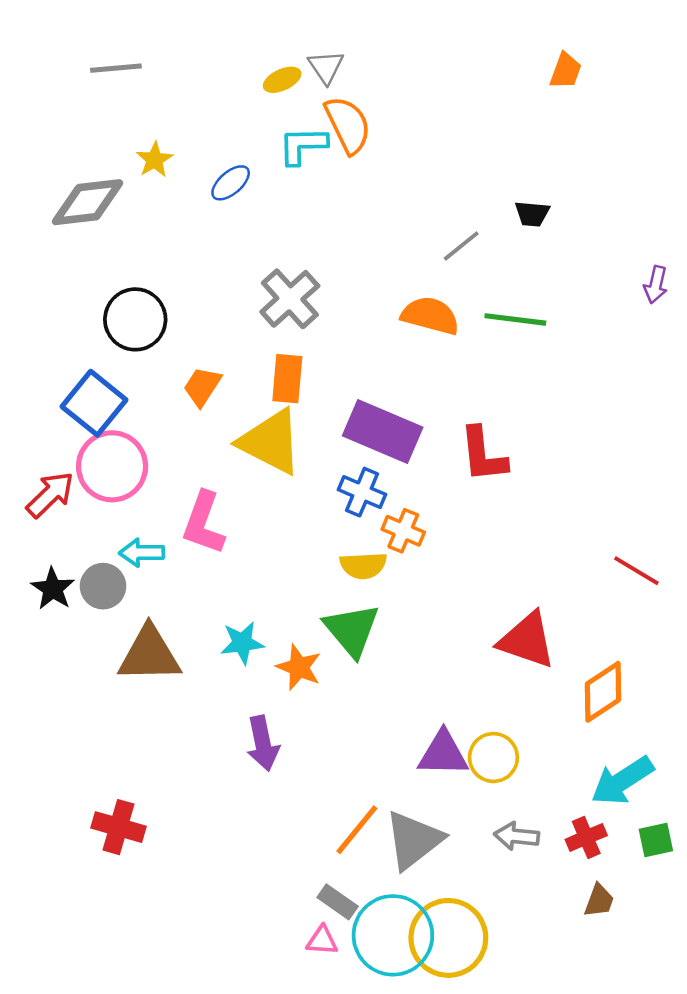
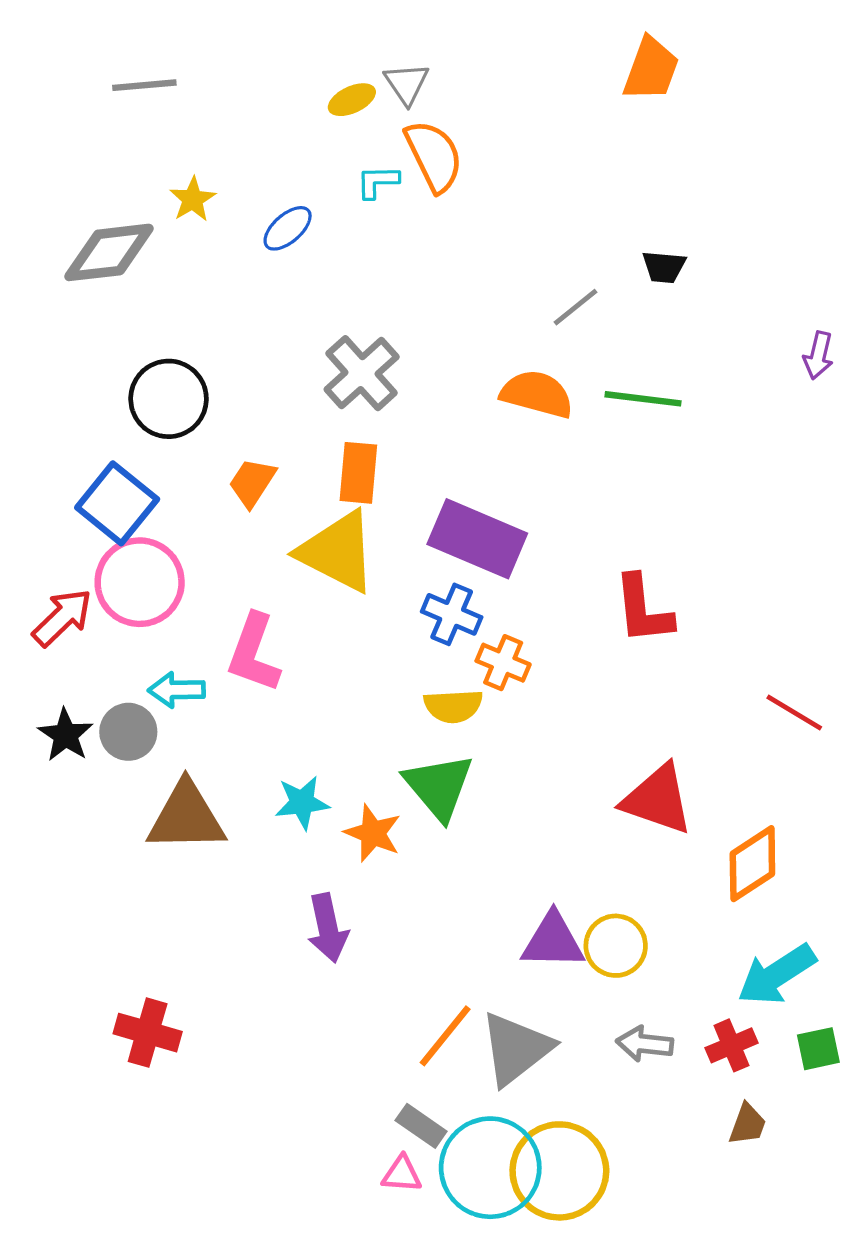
orange trapezoid: (566, 71) -> (651, 69), moved, size x1.4
cyan L-shape: (303, 145) -> (378, 182), size x0.7
red L-shape: (483, 455) -> (643, 610), moved

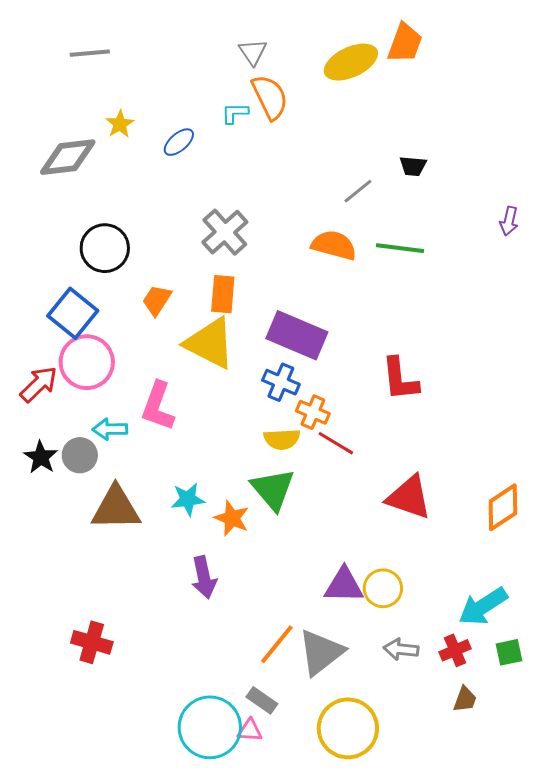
yellow ellipse: (352, 100) -> (351, 62), moved, size x1.8
red line: (794, 712) -> (336, 443), moved
orange diamond: (752, 864) -> (503, 507), moved
cyan circle: (490, 1168) -> (210, 727), moved

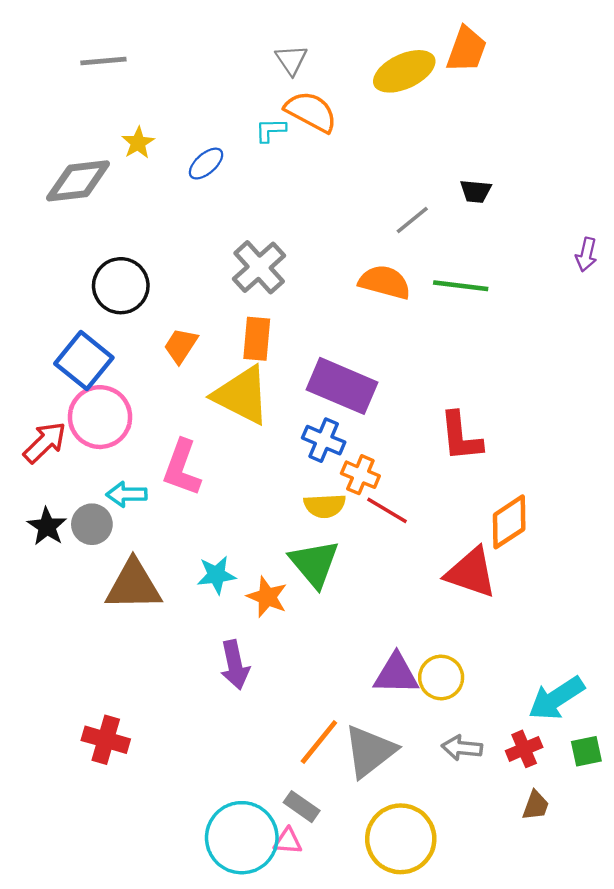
orange semicircle: (270, 97) -> (311, 112), turned -36
orange diamond: (503, 507) -> (509, 522), moved

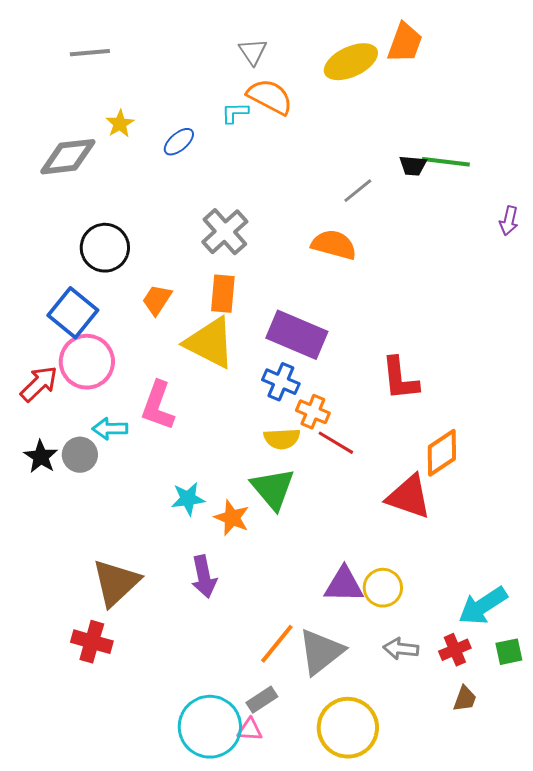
green line: (461, 286) -> (446, 162), moved
brown triangle: (133, 585) -> (116, 583), moved, turned -42
gray rectangle: (302, 807) -> (262, 700), turned -68

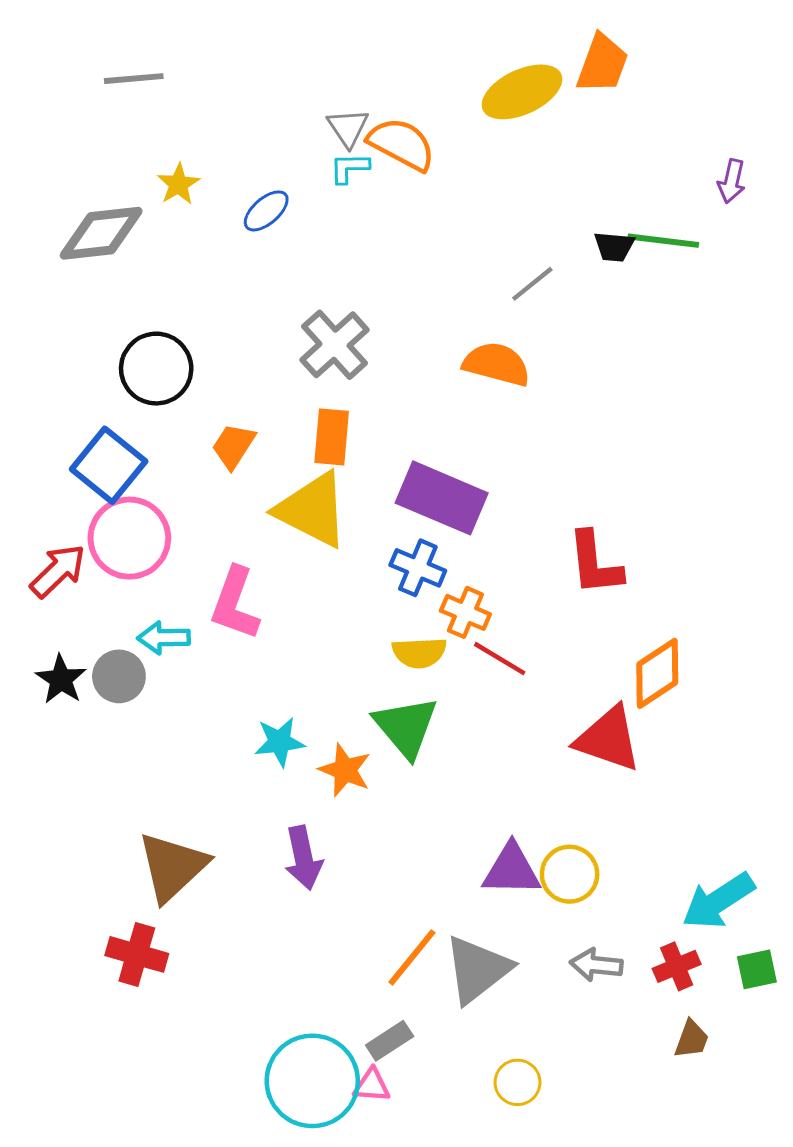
gray triangle: (253, 52) -> (348, 128), moved
purple arrow: (509, 221) -> (732, 181), moved
yellow circle: (348, 728) -> (518, 1082), size x0.5

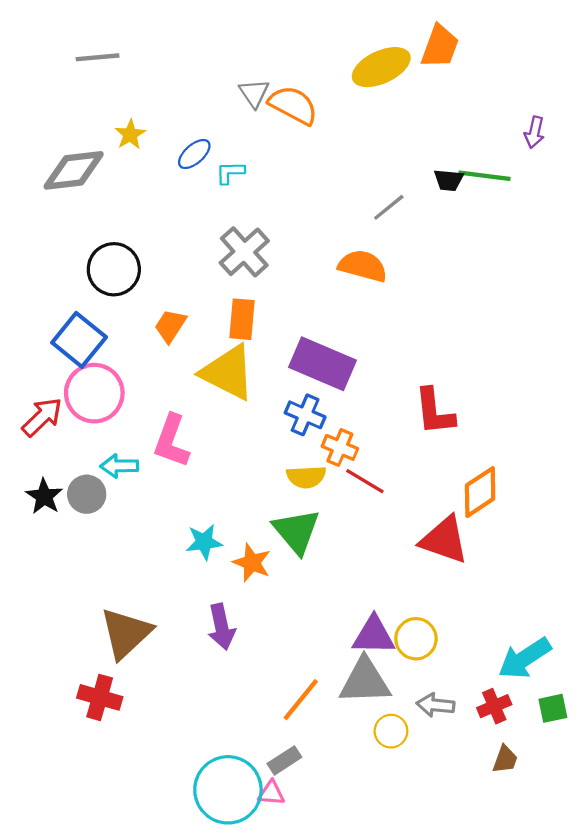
cyan L-shape: (349, 168) -> (230, 173), moved
gray triangle: (477, 969) -> (365, 681), moved, turned 36
yellow circle: (518, 1082) -> (391, 731), moved

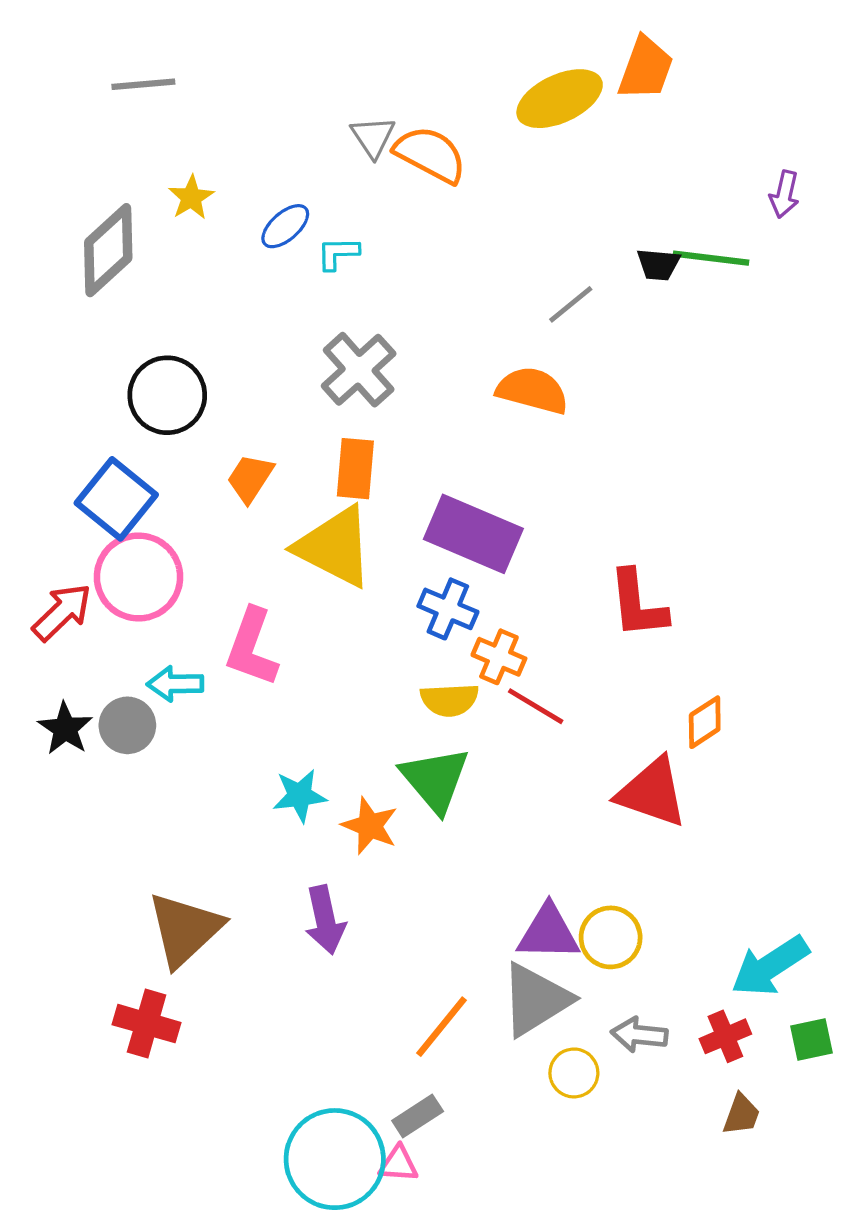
gray diamond: (74, 170) -> (108, 250), turned -36
orange diamond: (480, 492) -> (705, 722), size x0.7
gray triangle: (365, 681) -> (536, 1000), turned -30

